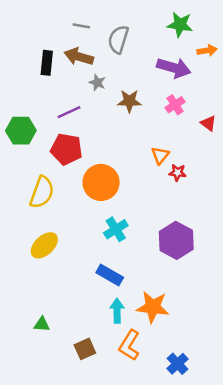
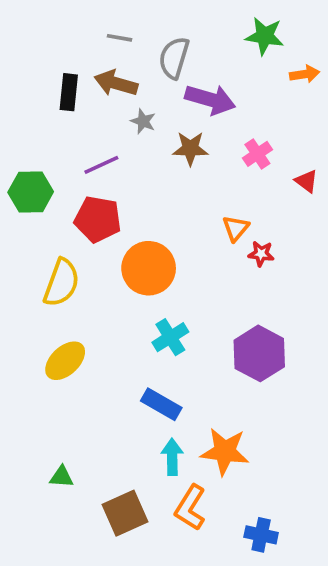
purple arrow: (174, 68) -> (210, 100), moved
brown square: (85, 349) -> (125, 513), size x1.4
blue cross: (177, 364) -> (261, 535), turned -35

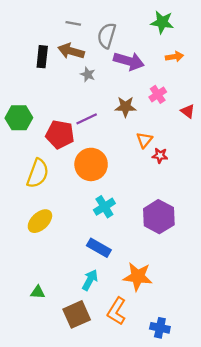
orange arrow: (305, 74) -> (174, 57), moved
brown star: (190, 148) -> (125, 107), moved
purple line: (101, 165) -> (87, 119), moved
cyan arrow: (172, 457) -> (90, 280), moved, turned 30

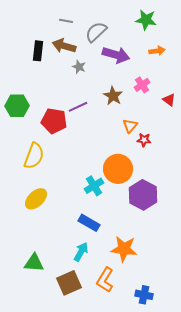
gray semicircle: (107, 36) -> (96, 32), turned 30
brown star: (125, 107) -> (113, 96), turned 30
orange circle: (91, 164) -> (118, 169), moved
green triangle: (38, 292) -> (34, 263), size x1.5

